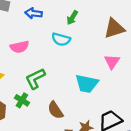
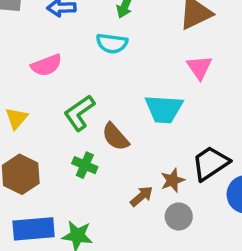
green cross: (22, 100) -> (85, 165), moved
brown semicircle: (55, 110) -> (115, 137), moved

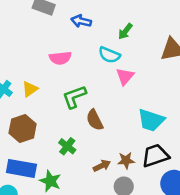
pink triangle: (199, 67) -> (125, 76), moved
cyan trapezoid: (164, 109) -> (151, 120), moved
green cross: (85, 165) -> (67, 146), moved

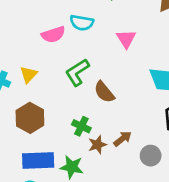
cyan semicircle: (109, 55) -> (82, 23), moved
brown star: (126, 160) -> (97, 145), moved

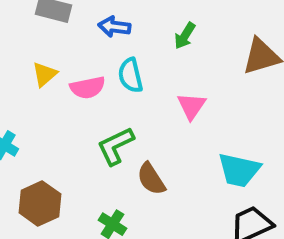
cyan semicircle: (82, 23) -> (130, 75), turned 60
yellow triangle: (28, 74) -> (44, 74), moved

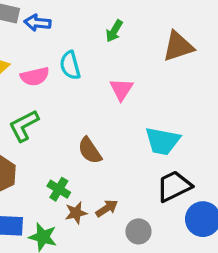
blue arrow: (114, 27) -> (38, 23), moved
green L-shape: (116, 146) -> (24, 126), moved

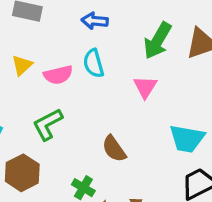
blue arrow: (38, 23) -> (95, 21), moved
green arrow: (114, 31) -> (158, 41), moved, size x1.6

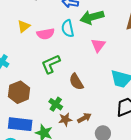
green arrow: (158, 41) -> (92, 17), moved, turned 40
green L-shape: (48, 124) -> (51, 64), moved

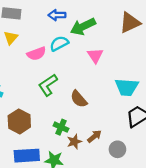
yellow triangle: (24, 26) -> (11, 38), moved
cyan semicircle: (68, 28) -> (59, 43), turned 84

